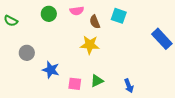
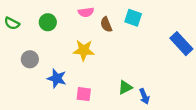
green circle: (49, 14) -> (48, 22), moved
yellow star: (90, 45) -> (84, 50), moved
green triangle: (97, 81) -> (125, 87), moved

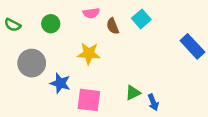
cyan square: (133, 18) -> (141, 19), turned 30
gray circle: (30, 59) -> (32, 63), size x1.5
pink square: (84, 94) -> (89, 100), size x1.5

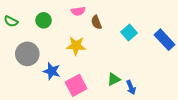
cyan square: (141, 19) -> (129, 33), moved
pink square: (89, 100) -> (76, 85), turned -35

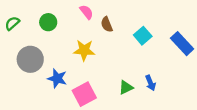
pink semicircle: (78, 11) -> (86, 12), turned -120
green semicircle: (11, 21) -> (12, 23), turned 112
blue arrow: (131, 87) -> (151, 83), moved

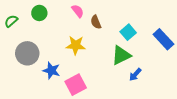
green circle: (48, 22) -> (39, 13), moved
blue arrow: (151, 83) -> (135, 75), turned 64
green triangle: (126, 87) -> (121, 55), moved, size x1.5

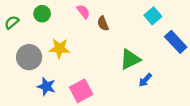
cyan square: (128, 32) -> (153, 16), moved
yellow star: (76, 45) -> (59, 48), moved
blue star: (51, 70) -> (46, 86), moved

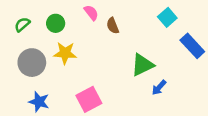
green circle: (42, 14) -> (56, 23), moved
green semicircle: (12, 22) -> (22, 24), moved
blue star: (46, 86) -> (39, 102), moved

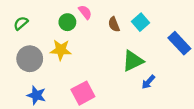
cyan square: (167, 17) -> (141, 22), moved
green circle: (56, 23) -> (67, 22), moved
brown semicircle: (113, 26) -> (114, 24), moved

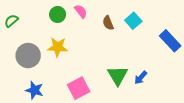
green circle: (67, 22) -> (58, 14), moved
green semicircle: (21, 23) -> (11, 21), moved
green triangle: (133, 61) -> (118, 75), moved, turned -35

